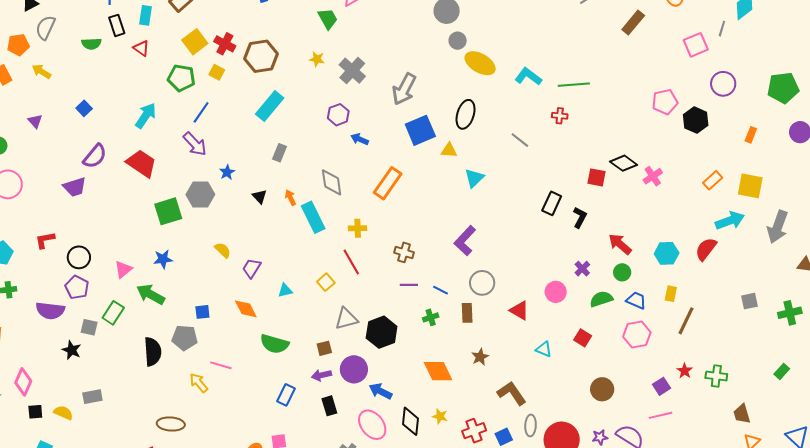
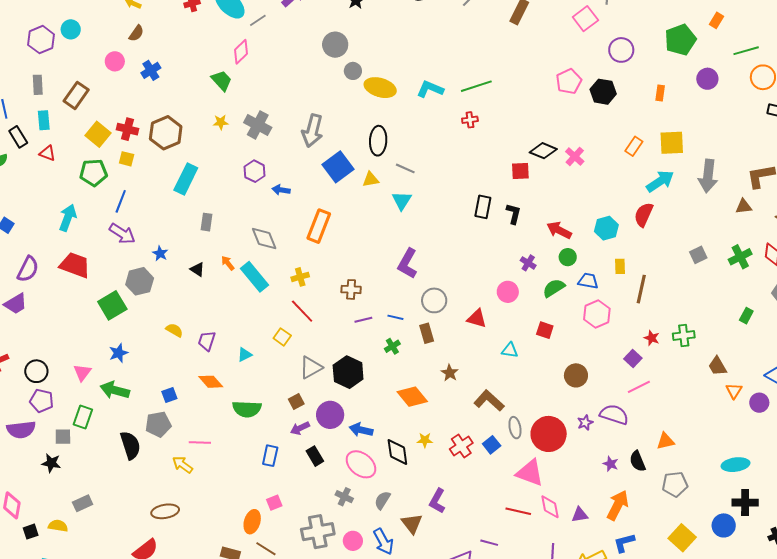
gray line: (520, 140) -> (405, 168), moved

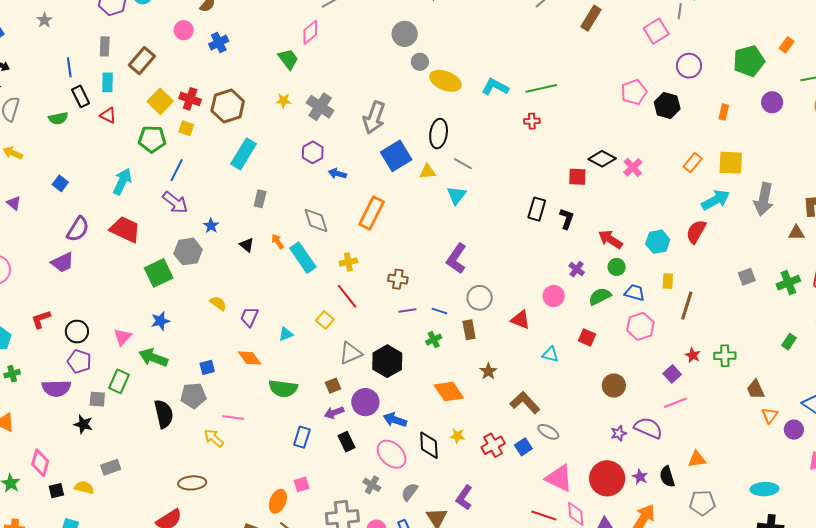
gray ellipse: (515, 428) -> (548, 432), turned -55
red circle: (549, 434) -> (607, 478), moved

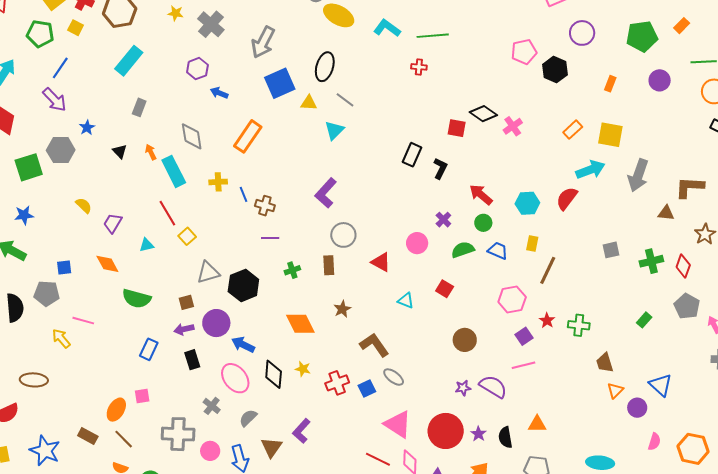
red line: (347, 296) -> (167, 213), moved
blue line: (439, 311) -> (244, 194), moved, turned 42
pink hexagon: (640, 326) -> (512, 300), moved

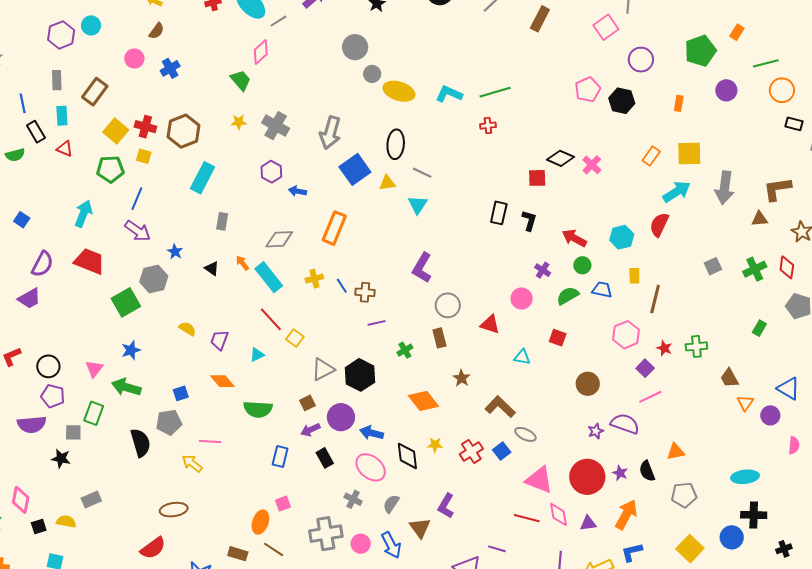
gray diamond: (192, 136) -> (279, 239), turned -72

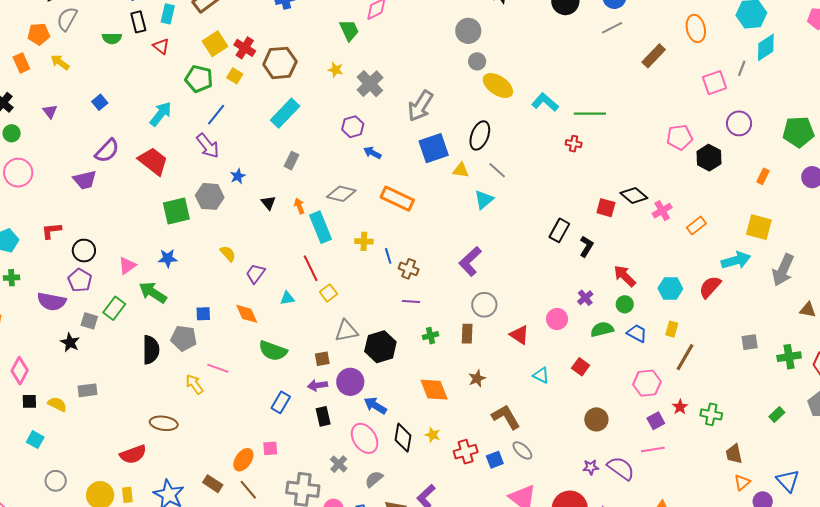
orange rectangle: (651, 156) -> (696, 225), moved
orange rectangle: (334, 228) -> (397, 199), turned 76

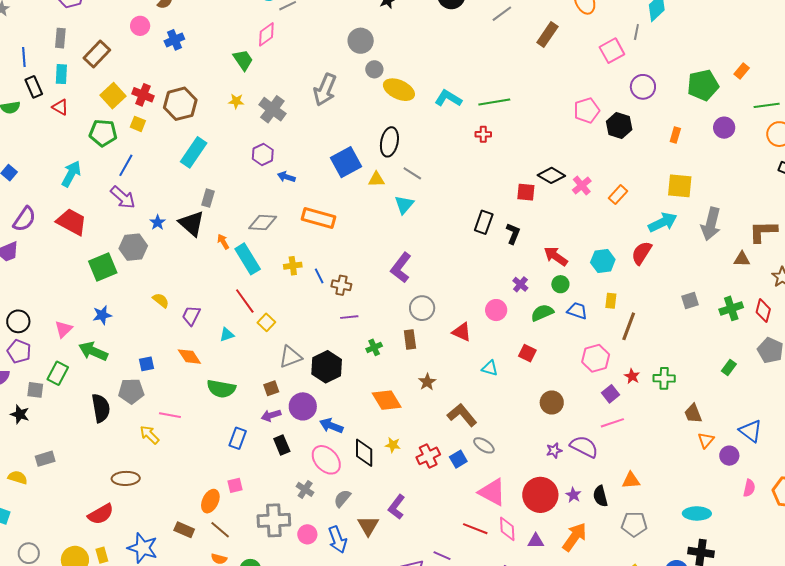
gray arrow: (420, 106) -> (325, 90), moved
black triangle: (268, 203) -> (192, 223), moved, size x1.8

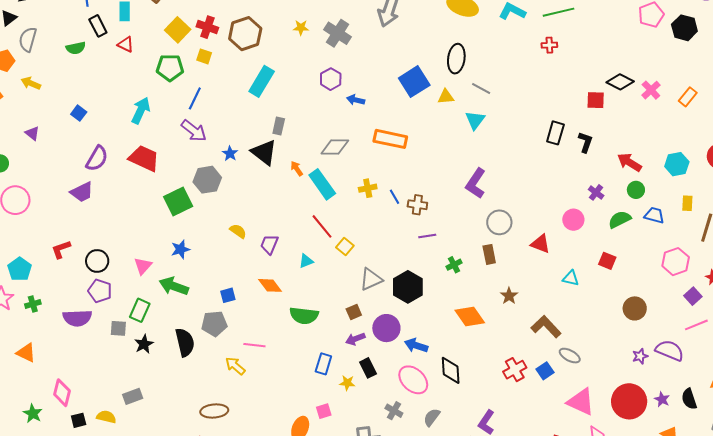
black star: (20, 414) -> (144, 344), moved, turned 30
yellow star: (393, 445) -> (347, 383), moved

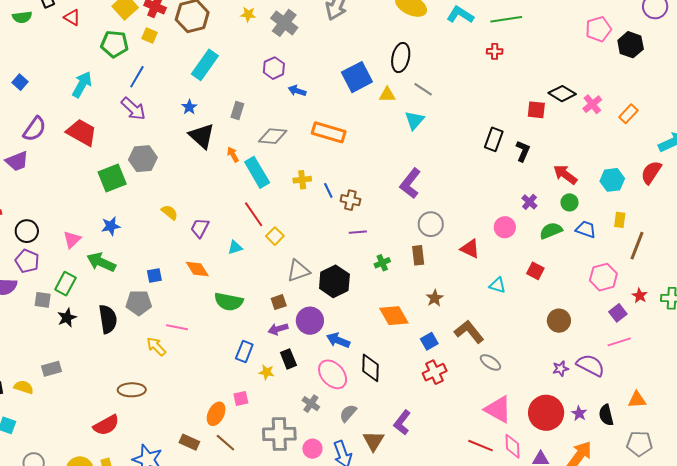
gray rectangle: (279, 126) -> (237, 111), moved
blue star: (230, 154) -> (189, 107), moved
blue square: (545, 371) -> (429, 341), moved

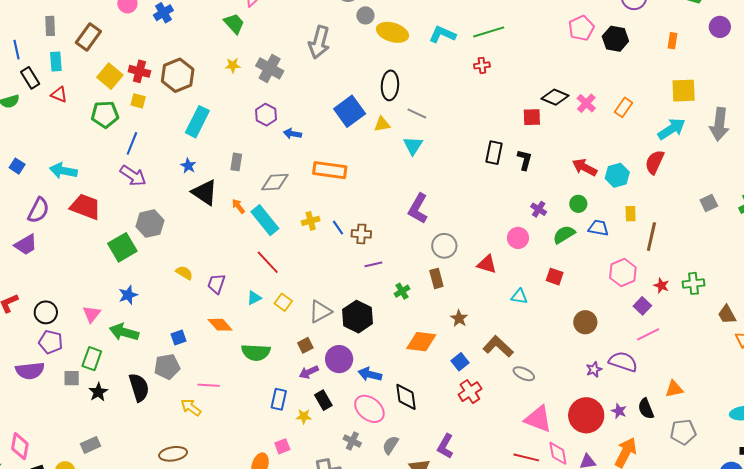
cyan arrow: (82, 84) -> (63, 171), moved, turned -100
red arrow: (565, 175) -> (585, 167), moved
yellow square: (275, 236) -> (283, 302), moved
orange diamond: (394, 316) -> (421, 342), turned -44

